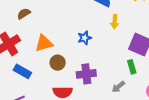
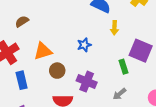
green rectangle: (132, 67) -> (124, 67), moved
blue rectangle: (22, 71) -> (22, 80), turned 48
purple cross: (86, 74) -> (87, 82), turned 30

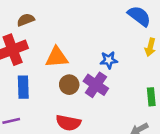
brown semicircle: (22, 21) -> (26, 20), moved
purple cross: (87, 82) -> (96, 85), moved

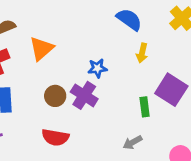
orange triangle: (57, 57) -> (41, 49), moved, turned -35

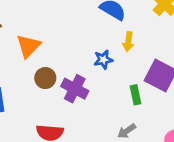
blue star: (97, 68) -> (103, 60), moved
brown circle: (55, 96) -> (45, 78), moved

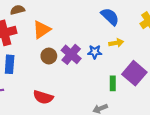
yellow arrow: (128, 42) -> (116, 43), turned -120
purple cross: (75, 89) -> (71, 54), moved

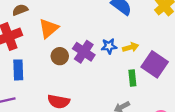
yellow arrow: (116, 43) -> (131, 47), moved

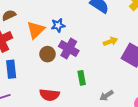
blue star: (109, 46) -> (58, 25), moved
green rectangle: (132, 78) -> (82, 78), moved

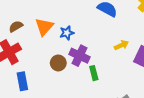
orange triangle: (36, 30) -> (44, 27), moved
green rectangle: (82, 78) -> (94, 73), moved

